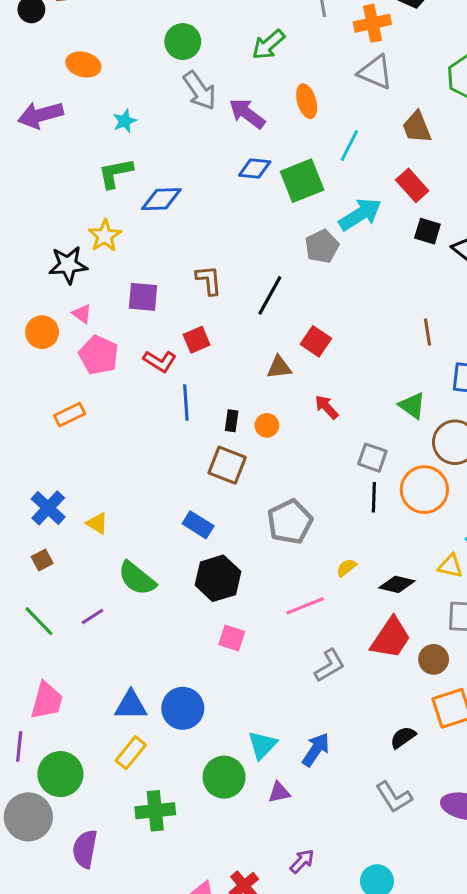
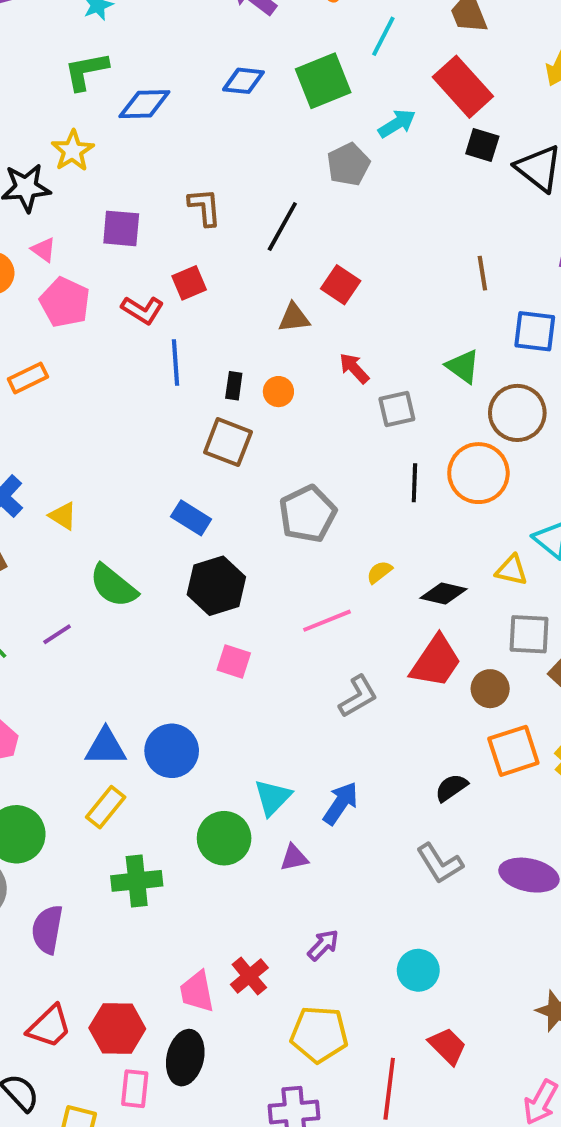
blue diamond: (255, 168) -> (244, 81), moved
red rectangle: (412, 185) -> (463, 87), size x1.4
cyan arrow: (360, 214) -> (397, 124), size x0.7
gray square: (372, 458) -> (397, 409), moved, turned -32

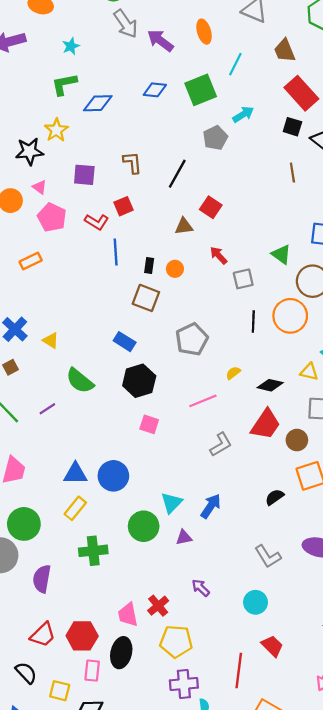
red rectangle: (463, 87) -> (301, 93), moved
brown line: (482, 273) -> (292, 173), moved
gray L-shape: (440, 863) -> (268, 556), moved
purple arrow: (323, 945) -> (201, 588), turned -90
yellow pentagon: (319, 1034) -> (176, 641), moved

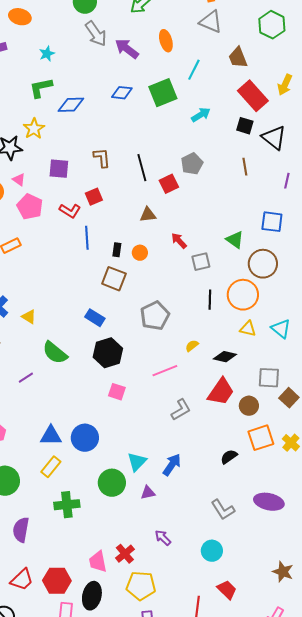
gray pentagon: (215, 138) -> (192, 164), moved
black line: (177, 174) -> (142, 168), turned -44
red square: (211, 207) -> (169, 184), moved, turned 30
yellow triangle: (309, 372) -> (248, 329), moved

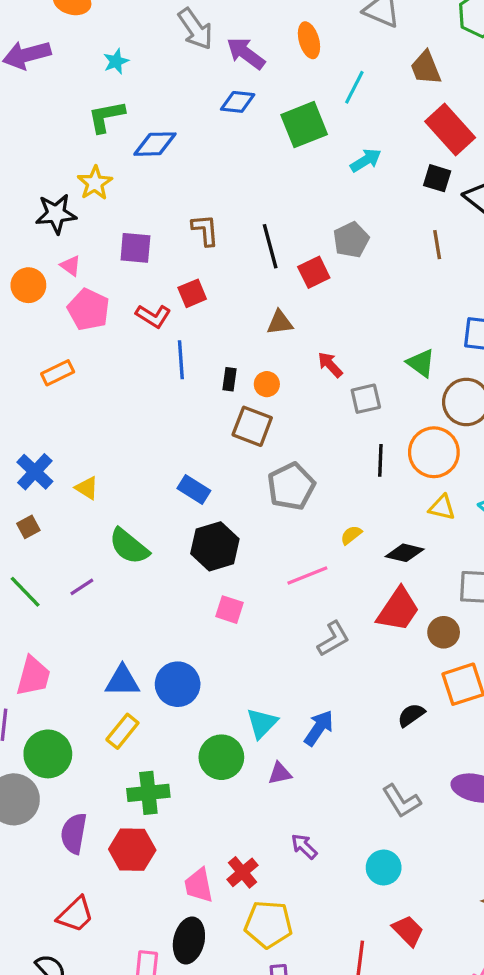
blue diamond: (122, 93) -> (238, 102), moved
brown square: (114, 279) -> (252, 426), moved
red hexagon: (57, 581) -> (132, 850), moved

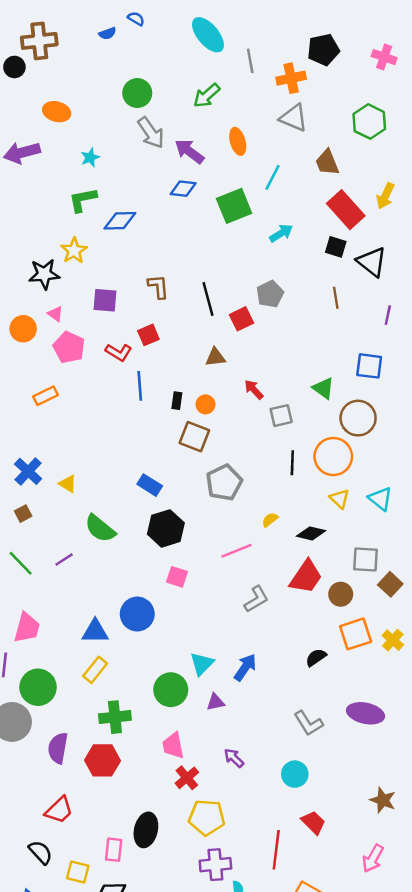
yellow triangle: (442, 507) -> (339, 499), turned 30
blue circle: (178, 684) -> (137, 614), moved
pink trapezoid: (199, 885) -> (173, 746), moved

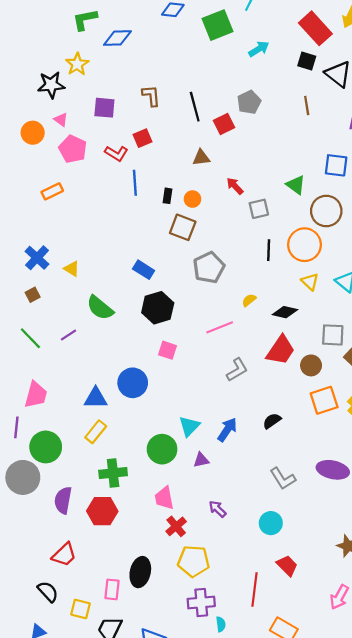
black semicircle: (316, 657) -> (272, 421), moved

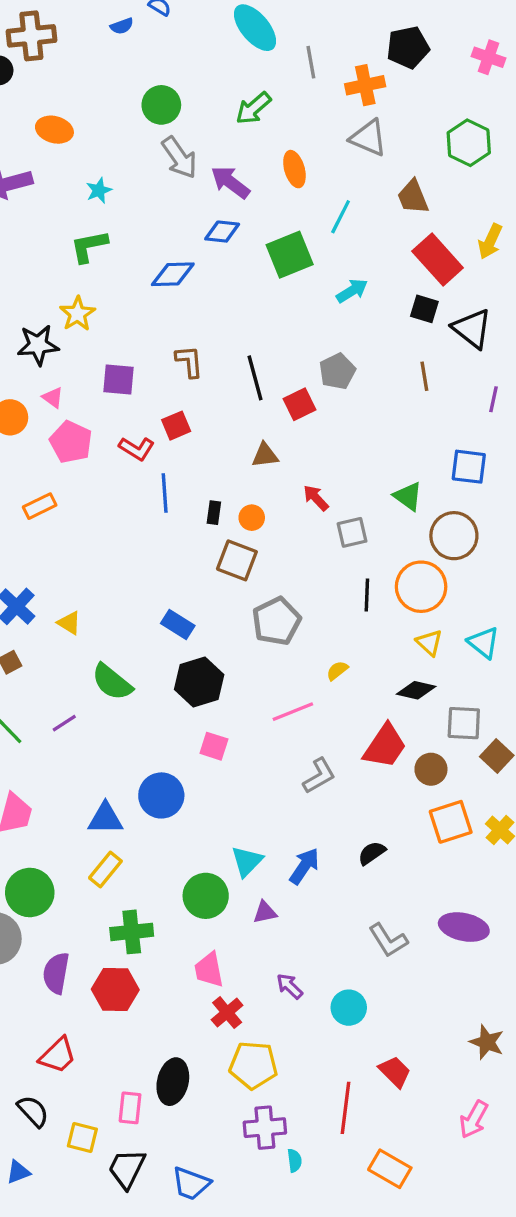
blue diamond: (117, 38) -> (173, 274), moved
black diamond: (285, 312) -> (416, 690), moved
cyan circle: (271, 523) -> (349, 1008), moved

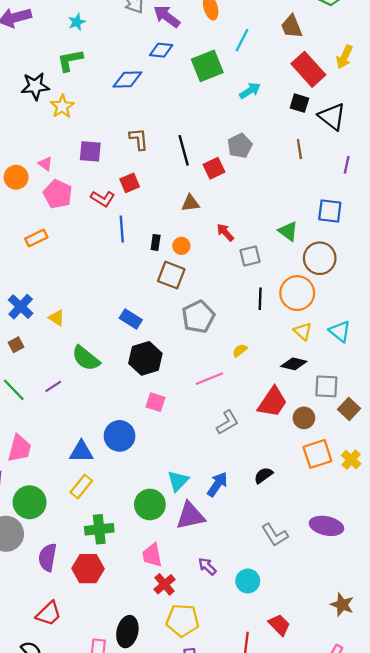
black star: (38, 345) -> (35, 86), moved
purple triangle: (265, 912) -> (190, 516), size x1.8

